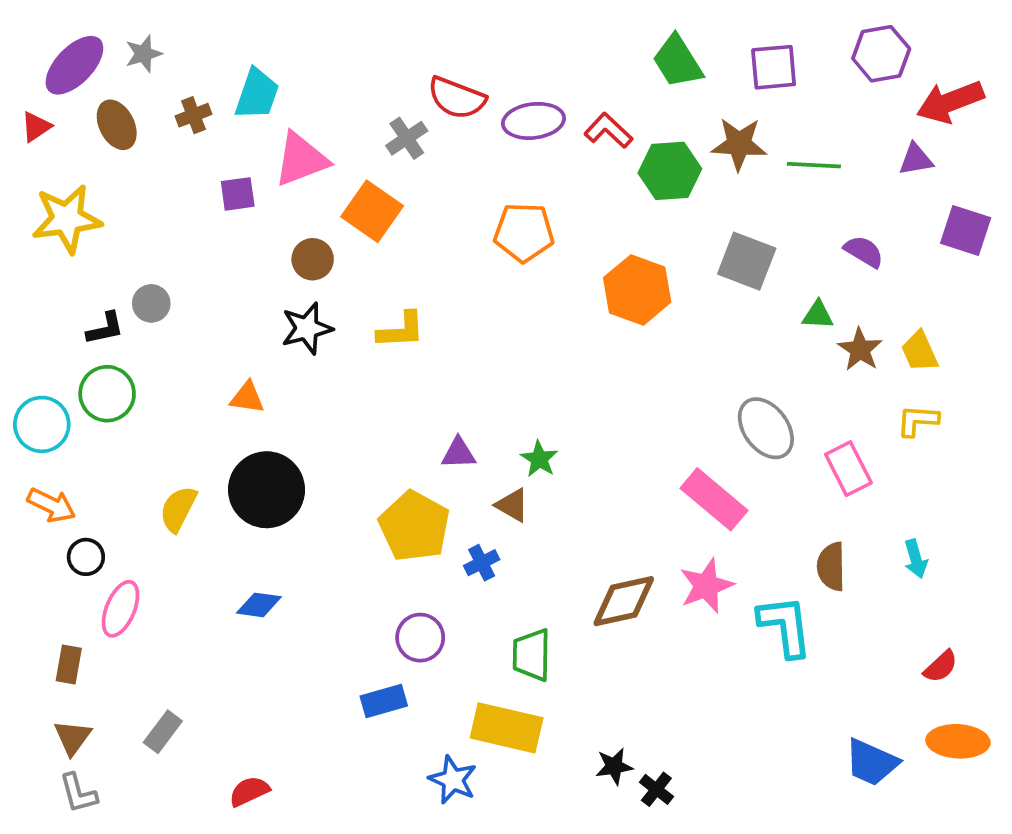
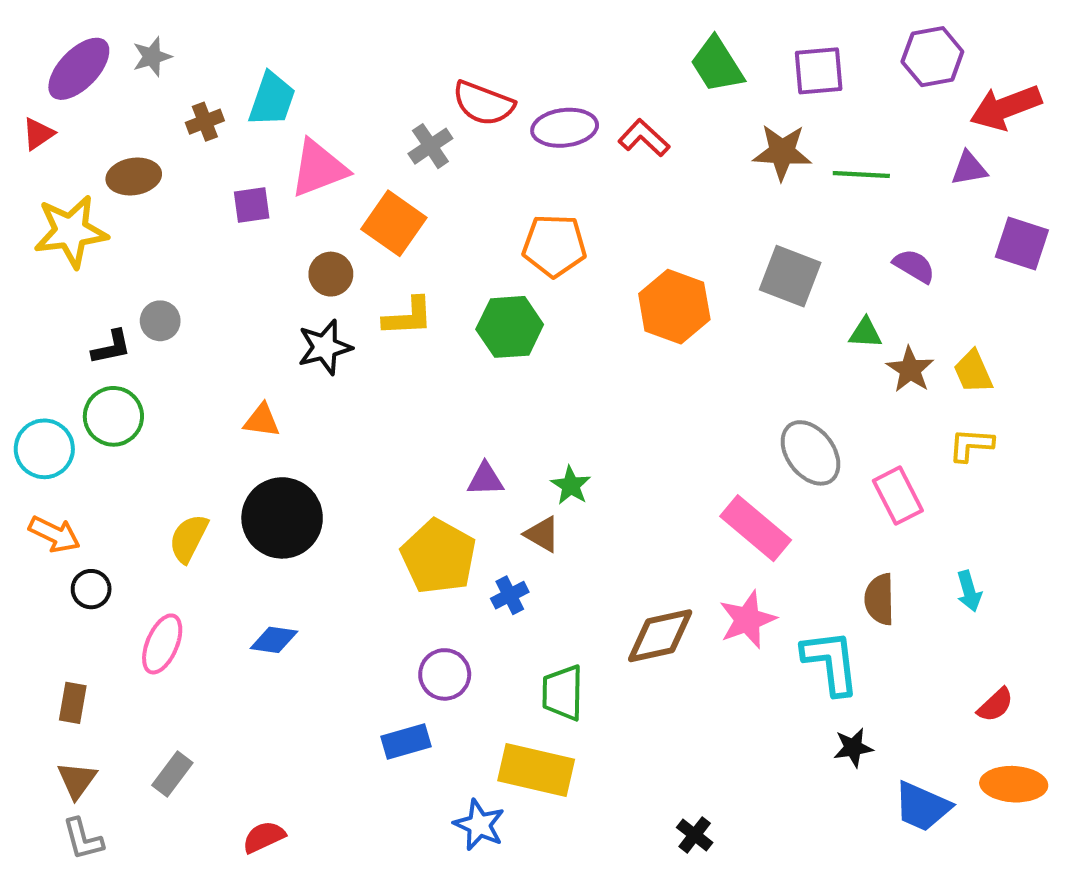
brown ellipse: (117, 125) -> (134, 177), moved, turned -72
green hexagon: (670, 171) -> (510, 327), moved
yellow L-shape: (401, 330) -> (408, 317), moved
pink ellipse: (121, 609) -> (162, 644), moved
black star: (614, 766) -> (853, 748), moved

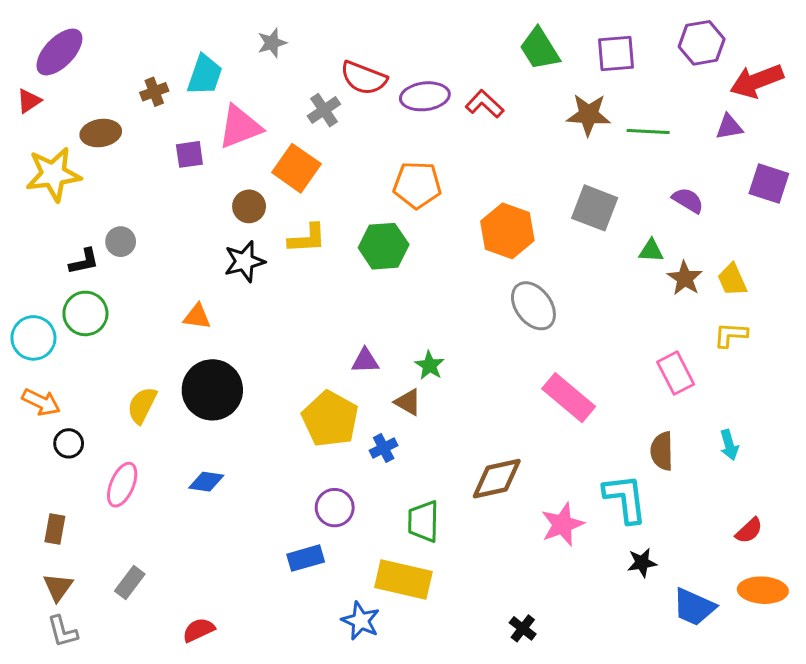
gray star: (152, 57) -> (272, 43), moved
gray ellipse: (810, 453) -> (533, 306), moved
pink star: (747, 620) -> (562, 524), moved

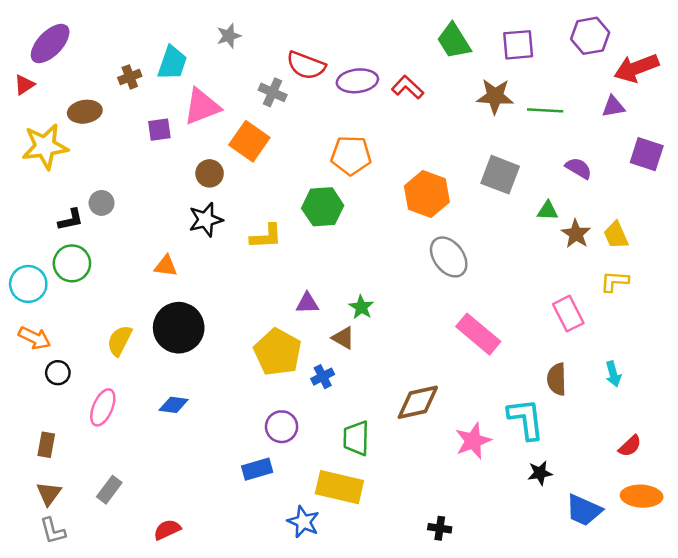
gray cross: (324, 110) -> (273, 92), turned -32
yellow L-shape: (307, 239) -> (266, 236), moved
black cross: (523, 628) -> (440, 528), turned -30

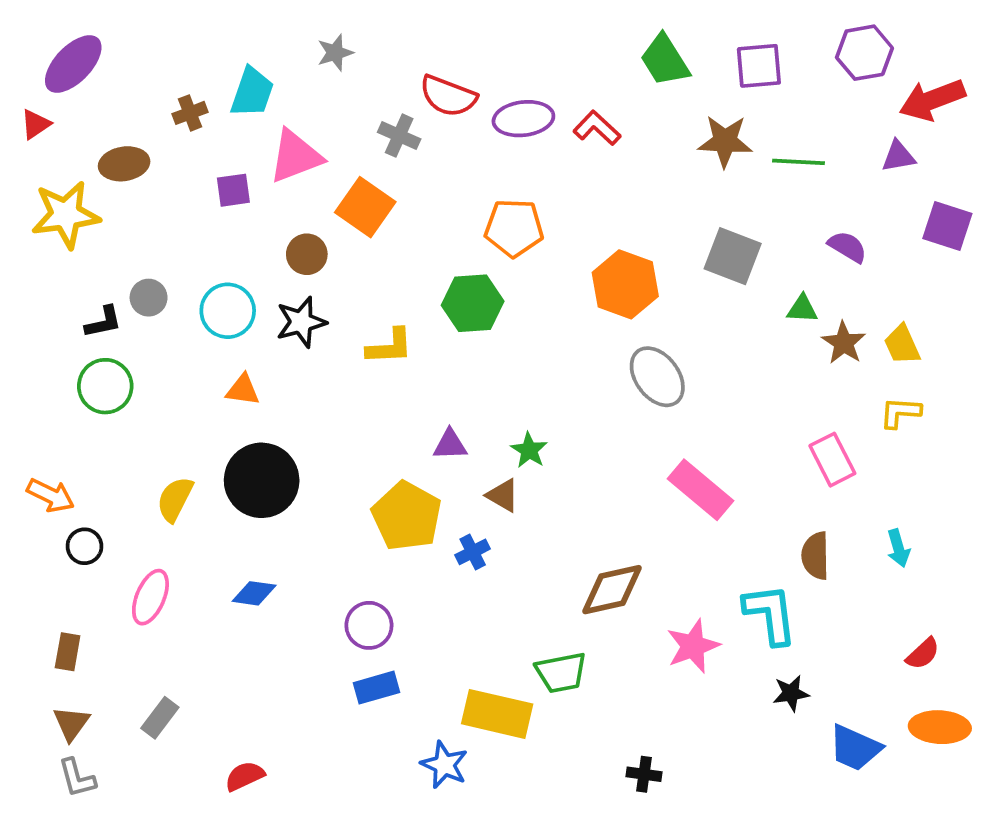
cyan circle: (28, 284) -> (228, 311), moved
purple circle: (282, 427) -> (369, 625), moved
green trapezoid: (356, 438) -> (561, 672), moved, turned -102

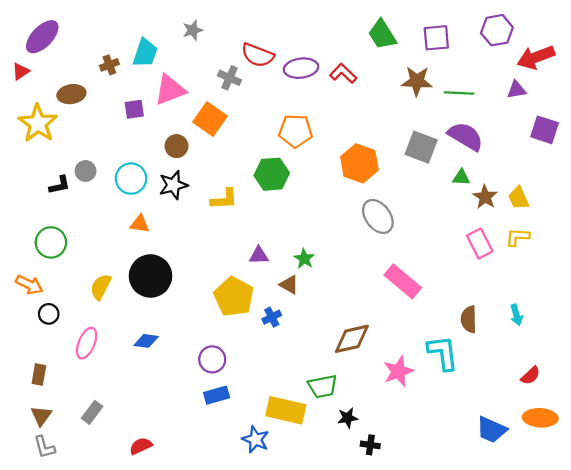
yellow star: (66, 215) -> (38, 123), turned -30
purple semicircle: (847, 247) -> (466, 136), moved, size x1.6
green circle: (105, 386) -> (51, 242), moved
pink rectangle: (832, 460) -> (480, 244), moved
black star: (791, 693) -> (348, 418), moved

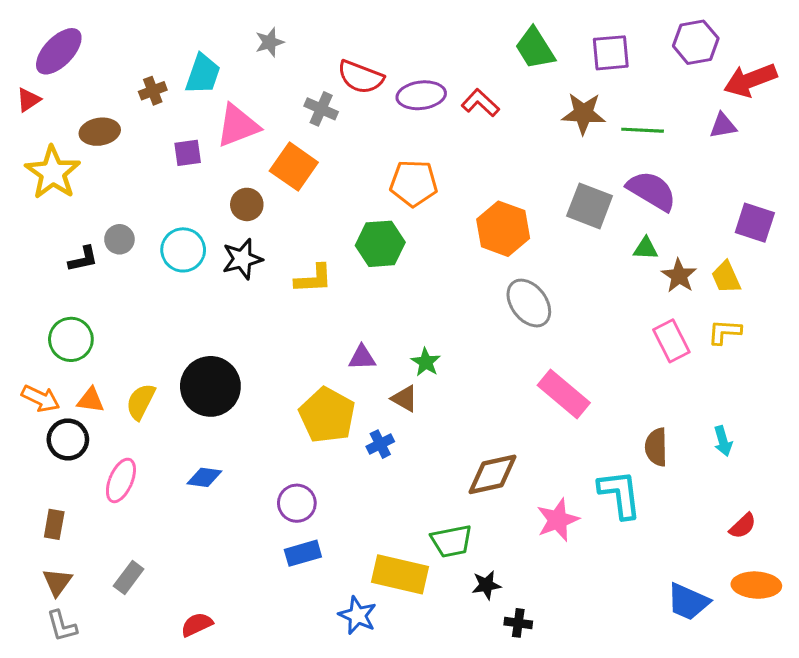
purple square: (545, 130) -> (755, 223), moved
orange triangle: (140, 224) -> (91, 400), moved
black circle: (49, 314) -> (68, 439), size x1.4

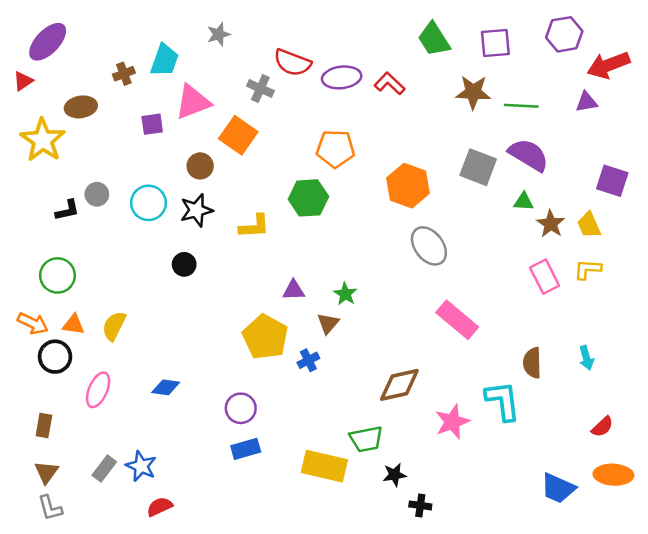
black circle: (210, 386) -> (184, 264), moved, size x0.5
brown triangle: (405, 399) -> (328, 323), turned 40
blue star: (358, 615) -> (141, 466), moved

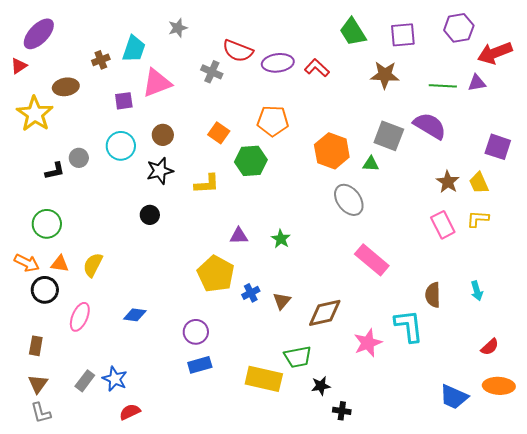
green line: (521, 106) -> (443, 86), moved
orange square: (238, 135) -> (219, 133), moved, size x0.7
green triangle: (524, 202) -> (371, 164), moved
cyan circle: (148, 203) -> (121, 146), moved
brown triangle: (328, 323) -> (282, 301), moved

